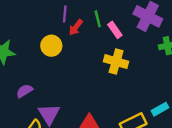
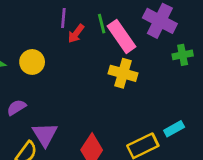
pink rectangle: (115, 30) -> (122, 36), size x1.6
yellow circle: (51, 46) -> (32, 62), moved

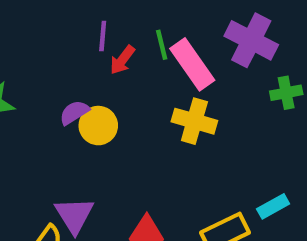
yellow circle: (32, 62) -> (98, 126), moved
purple semicircle: (16, 107) -> (74, 112), moved

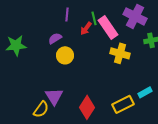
red arrow: (122, 60) -> (86, 28), moved
purple semicircle: (74, 112) -> (55, 38), moved
yellow cross: (194, 121) -> (120, 53), moved

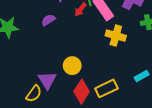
yellow circle: (65, 55) -> (72, 66), moved
yellow rectangle: (123, 104) -> (106, 88), moved

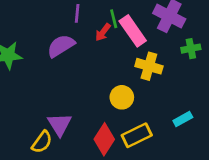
purple semicircle: (48, 20) -> (61, 46), size x1.5
yellow circle: (72, 66) -> (122, 97), moved

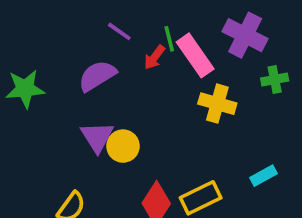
purple line: (77, 13) -> (119, 31), turned -60
yellow circle: (122, 97) -> (123, 146), moved
purple triangle: (60, 124) -> (97, 137), moved

